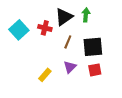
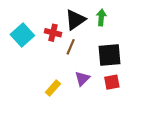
brown line: (68, 42) -> (71, 47), moved

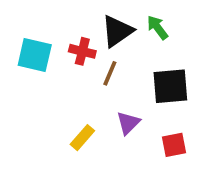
green arrow: (101, 17) -> (158, 27), turned -42
cyan square: (22, 35) -> (35, 55), turned -35
red square: (112, 82) -> (174, 145), moved

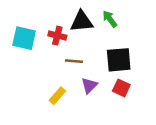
black triangle: (117, 31) -> (82, 21), turned 30
brown line: (110, 73) -> (74, 61), moved, turned 72
red square: (174, 145) -> (121, 88), moved, turned 36

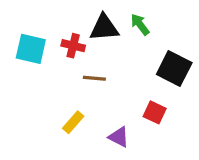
black square: (119, 60) -> (174, 68), moved, turned 32
purple triangle: (89, 85) -> (119, 137), moved, turned -48

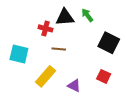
cyan square: (31, 49) -> (19, 54), moved
red square: (155, 112) -> (104, 76), moved
yellow rectangle: (73, 122) -> (46, 76), size x1.5

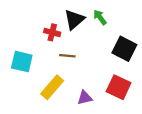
black triangle: (65, 17) -> (74, 20), turned -36
red square: (104, 76) -> (119, 87), size x1.5
purple triangle: (74, 86) -> (85, 98), turned -40

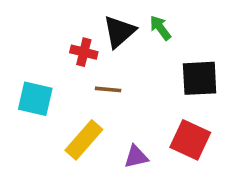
black square: (124, 49) -> (200, 78), turned -30

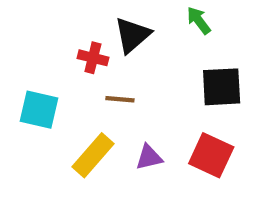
green arrow: (160, 28) -> (199, 20), moved
purple triangle: (136, 157) -> (149, 157), moved

